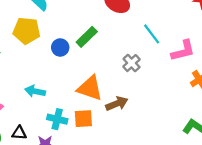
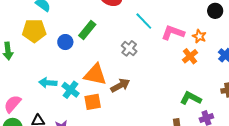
pink L-shape: (183, 51) -> (173, 33), turned -140
cyan cross: (57, 119) -> (70, 90), moved, turned 30

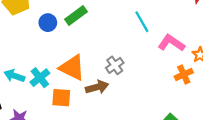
gray cross: (129, 48) -> (115, 65), moved
cyan arrow: (48, 83) -> (14, 76), moved

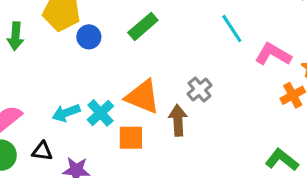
blue circle: (48, 23) -> (89, 37), moved
cyan arrow: (14, 76) -> (66, 113), turned -36
brown arrow: (97, 87) -> (178, 120), turned -75

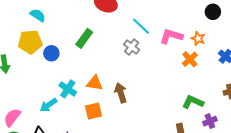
gray cross: (200, 90) -> (132, 47), moved
orange triangle: (143, 97) -> (95, 83), size x0.7
cyan cross: (100, 113) -> (68, 89), moved

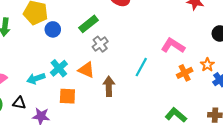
cyan line: (141, 26) -> (141, 67), moved, turned 60
orange star: (198, 39) -> (207, 65), moved
gray cross: (132, 47) -> (100, 44), moved
orange square: (93, 111) -> (67, 96), moved

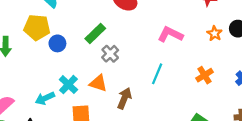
pink L-shape: (173, 46) -> (170, 34), moved
orange star: (207, 65) -> (214, 33), moved
brown arrow: (109, 86) -> (124, 98), turned 30

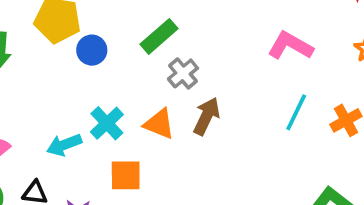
cyan line: (157, 74) -> (296, 112), moved
brown arrow: (124, 98) -> (207, 116), moved

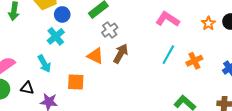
cyan cross: (107, 123) -> (56, 36), moved
cyan arrow: (64, 145) -> (44, 64), turned -102

